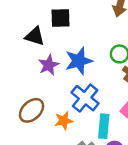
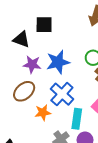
purple star: (49, 65) -> (32, 64), turned 30
brown ellipse: (32, 110) -> (24, 91), moved

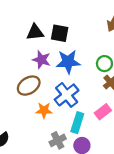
black square: (44, 25) -> (60, 33), moved
black triangle: (21, 39) -> (35, 32), turned -36

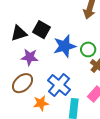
black square: (60, 33) -> (42, 30), turned 30
blue star: (68, 62) -> (65, 46), moved

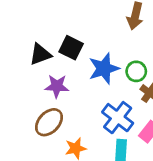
blue cross: (59, 85) -> (118, 118), moved

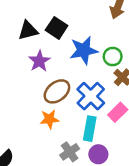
purple star: (57, 86) -> (39, 61), turned 30
brown ellipse: (49, 122) -> (57, 91), moved

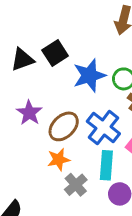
black square: (57, 28) -> (55, 53), turned 30
purple star: (39, 61) -> (29, 113), moved
gray cross: (70, 152) -> (76, 185), moved

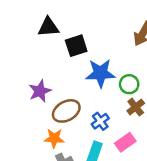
black triangle: (22, 60) -> (48, 27), moved
blue cross: (103, 128) -> (100, 121), size x0.6

